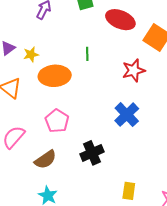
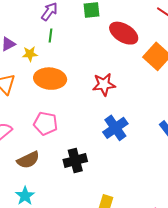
green line: (87, 54) -> (51, 36), moved
red star: (134, 70) -> (104, 84), moved
pink pentagon: (57, 121) -> (46, 123), turned -30

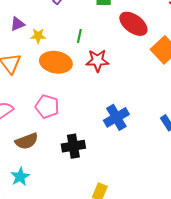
green line: (51, 36) -> (79, 36), moved
red star: (104, 84) -> (97, 61), moved

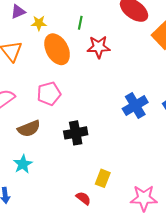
orange ellipse: (56, 62) -> (57, 49), turned 52
pink pentagon: (47, 107) -> (49, 94), turned -30
blue cross: (116, 117) -> (135, 105), moved

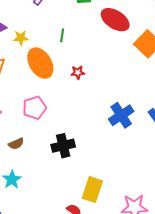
red star: (99, 47) -> (78, 72), moved, size x0.6
brown semicircle: (29, 129) -> (16, 144), size x0.7
yellow rectangle: (103, 178) -> (92, 190), size x1.4

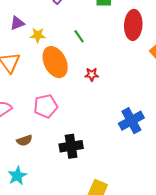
red ellipse: (115, 20) -> (133, 25), turned 56
green line: (62, 35) -> (79, 36), turned -48

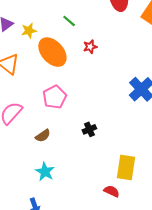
red star: (92, 74) -> (90, 47), moved
black cross: (71, 146) -> (89, 129), size x0.6

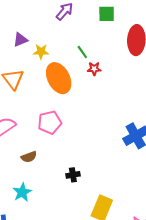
red star: (90, 47) -> (94, 69), moved
black cross: (89, 129) -> (73, 175), moved

